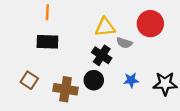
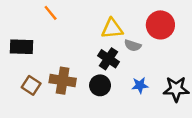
orange line: (47, 12) -> (51, 13), turned -42
black rectangle: (47, 42) -> (22, 47), moved
brown cross: (65, 89) -> (63, 81), moved

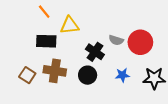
red circle: (160, 25) -> (140, 42), moved
yellow triangle: (112, 29) -> (70, 25), moved
black rectangle: (22, 47) -> (46, 41), moved

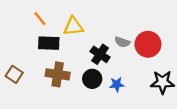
orange line: (44, 12) -> (40, 19), moved
brown square: (27, 75) -> (14, 74), moved
blue star: (122, 75) -> (117, 84), moved

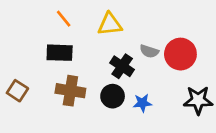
orange line: (40, 19) -> (64, 19), moved
yellow triangle: (73, 26) -> (110, 24), moved

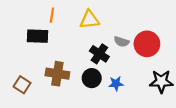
orange line: (64, 19) -> (52, 15), turned 48
black rectangle: (60, 53) -> (38, 36), moved
brown square: (17, 91) -> (22, 85), moved

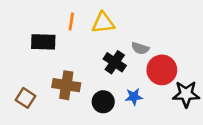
orange line: (52, 15) -> (71, 21), moved
red circle: (147, 44) -> (162, 70), moved
black circle: (92, 78) -> (103, 102), moved

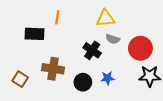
yellow triangle: (103, 23) -> (105, 18), moved
red circle: (162, 70) -> (140, 48), moved

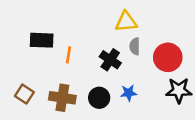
orange line: (57, 17) -> (69, 55), moved
gray semicircle: (113, 39) -> (135, 46), turned 72
brown cross: (53, 69) -> (62, 98), moved

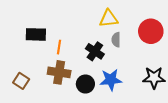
red circle: (168, 57) -> (151, 31), moved
blue star: (129, 93) -> (111, 80), size x1.5
brown cross: (62, 98) -> (59, 72), moved

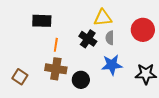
black rectangle: (36, 34) -> (42, 21), moved
black cross: (95, 51) -> (88, 39), moved
blue star: (111, 80) -> (112, 65), moved

